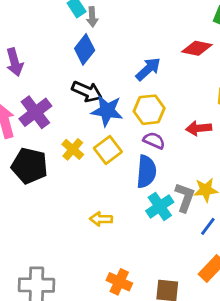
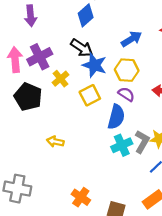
yellow cross: (73, 149) -> (61, 79), moved
yellow arrow: (101, 219) -> (55, 142), moved

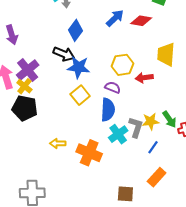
blue diamond: (86, 15) -> (76, 30), moved
blue arrow: (131, 39) -> (115, 18), moved
yellow hexagon: (127, 70) -> (122, 65), moved
yellow cross: (61, 79) -> (24, 86), moved
orange cross: (81, 197) -> (89, 153), moved, size x1.4

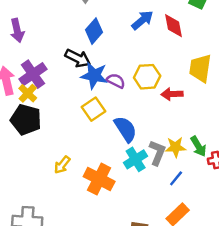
red diamond: (141, 21) -> (173, 26), turned 65
purple semicircle: (113, 87) -> (116, 81), moved
blue semicircle: (108, 110) -> (125, 129), turned -40
yellow arrow: (58, 143) -> (62, 165), turned -56

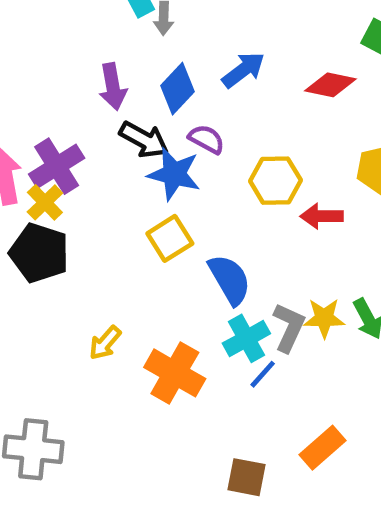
blue arrow: (142, 20) -> (243, 70), moved
red diamond: (173, 26) -> (330, 85), turned -70
purple arrow: (17, 30) -> (113, 87), moved
purple semicircle: (116, 81) -> (206, 139), moved
blue line: (176, 178) -> (263, 374), moved

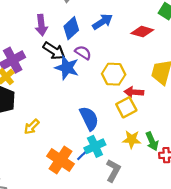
yellow square: (170, 238) -> (126, 107), moved
gray L-shape: (289, 327) -> (113, 171), moved
yellow arrow: (105, 343) -> (32, 127), moved
blue line: (263, 374) -> (83, 154), moved

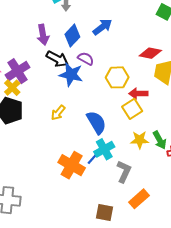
red diamond: (142, 32) -> (150, 53), moved
yellow arrow: (32, 127) -> (58, 113), moved

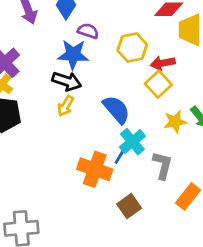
black arrow: (57, 59) -> (67, 81), moved
brown square: (104, 212) -> (129, 206), moved, turned -36

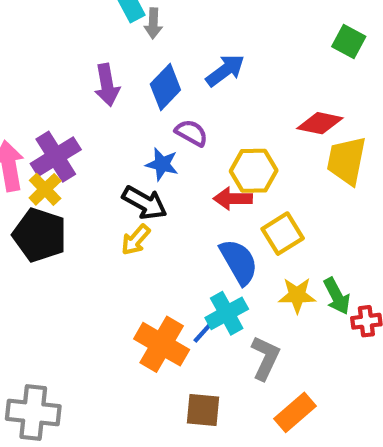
blue star: (73, 55) -> (162, 164), size x0.7
red arrow: (163, 63) -> (233, 199), moved
blue semicircle: (116, 109) -> (239, 262), moved
brown square: (129, 206) -> (203, 410), turned 30

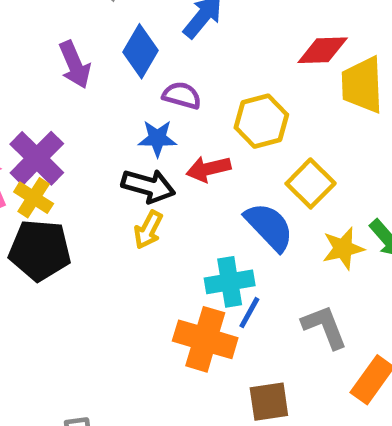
red arrow: (233, 199) -> (209, 169), moved
cyan cross: (227, 313) -> (230, 282), moved, turned 33
gray L-shape: (265, 358) -> (325, 327), turned -33

